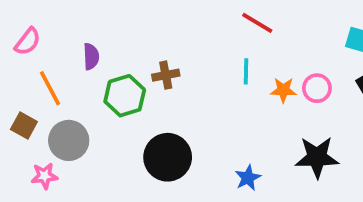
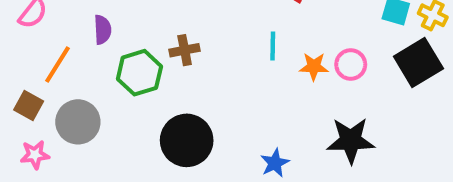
orange line: (50, 88) -> (57, 65), turned 60
pink star: (44, 176) -> (35, 155), moved

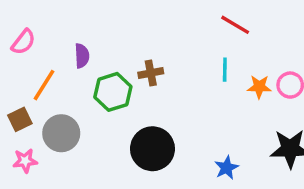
brown square: (29, 106) -> (20, 119), turned 35

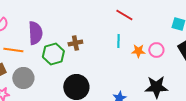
purple semicircle: (82, 56) -> (35, 33), size x1.6
orange line: (44, 85) -> (13, 50), turned 66

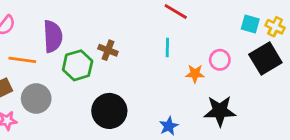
brown cross: (75, 43) -> (108, 50), turned 32
orange star: (138, 51) -> (195, 74), moved

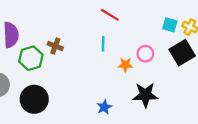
black circle: (109, 111) -> (34, 99), moved

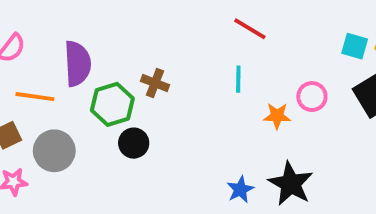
black star: (145, 95) -> (291, 184), moved, turned 30
black circle: (34, 99) -> (134, 143), moved, size x0.6

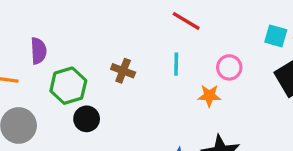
purple semicircle: (77, 64) -> (38, 51), size x0.7
brown cross: (155, 83) -> (123, 71), moved
pink circle: (312, 97) -> (229, 67), moved

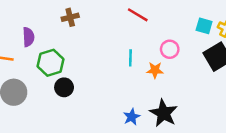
cyan line: (176, 64) -> (130, 58), moved
brown cross: (123, 71) -> (70, 17), moved, turned -35

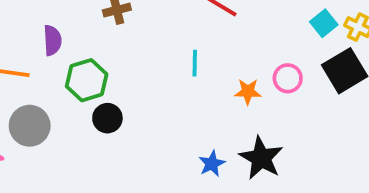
cyan square: (204, 26) -> (324, 23), turned 35
pink circle: (170, 49) -> (288, 78), moved
cyan line: (130, 58) -> (195, 63), moved

